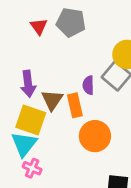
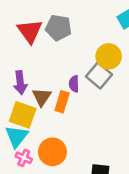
red triangle: (39, 26) -> (30, 31), size x1.6
orange rectangle: (75, 105) -> (62, 102), turned 30
orange circle: (95, 136) -> (52, 152), moved

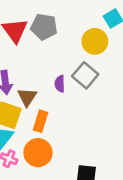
yellow circle: (109, 56) -> (95, 41), moved
orange rectangle: (62, 102) -> (40, 121), moved

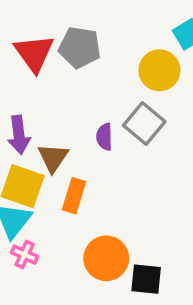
orange circle: (38, 153) -> (106, 258), moved

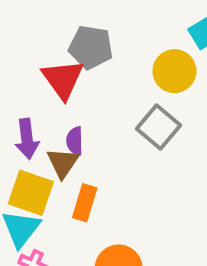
red triangle: (34, 53) -> (63, 79), moved
purple semicircle: (104, 137) -> (75, 141), moved

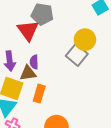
yellow circle: (174, 71) -> (85, 40), moved
brown triangle: (63, 163) -> (28, 73), turned 48

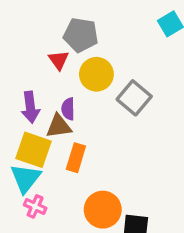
red triangle: (28, 30) -> (59, 60), size x0.6
yellow circle: (85, 40) -> (96, 74), moved

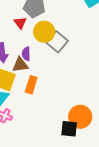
gray square: (134, 98) -> (57, 42), moved
orange circle: (103, 210) -> (80, 117), moved

